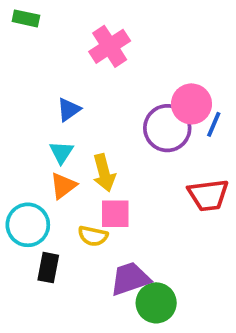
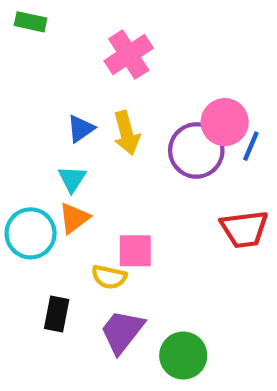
yellow arrow: (104, 173) -> (127, 133), moved
cyan circle: (28, 225) -> (31, 233), moved
purple trapezoid: (130, 279) -> (122, 332), moved, turned -33

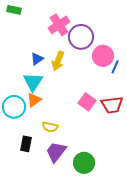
yellow arrow: (127, 133) -> (58, 61), turned 36
purple circle: (196, 150) -> (81, 37), moved
cyan triangle: (72, 179) -> (33, 82), size x1.5
pink square: (135, 251) -> (87, 102), moved, turned 36

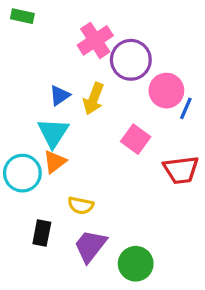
pink square: (87, 102) -> (136, 139), moved

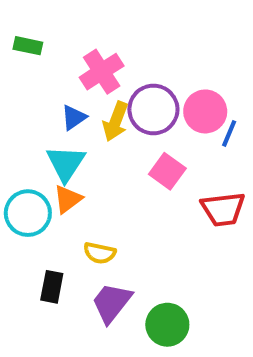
green rectangle: (22, 16) -> (28, 46), moved
pink cross: (95, 40) -> (102, 72), moved
purple circle: (131, 60) -> (153, 109), moved

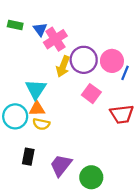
blue triangle: (74, 117) -> (40, 29), moved, turned -32
orange triangle: (68, 199) -> (37, 109), turned 35
yellow semicircle: (100, 253) -> (41, 124), moved

